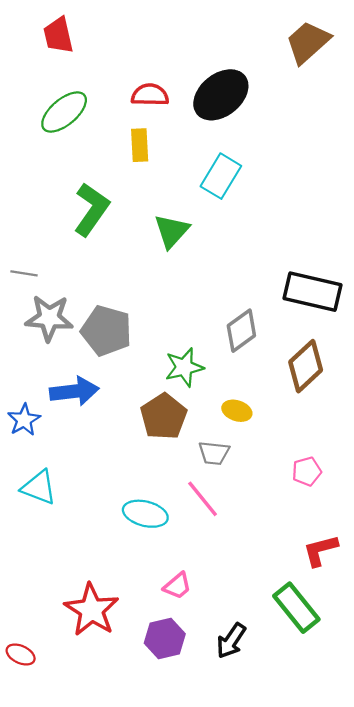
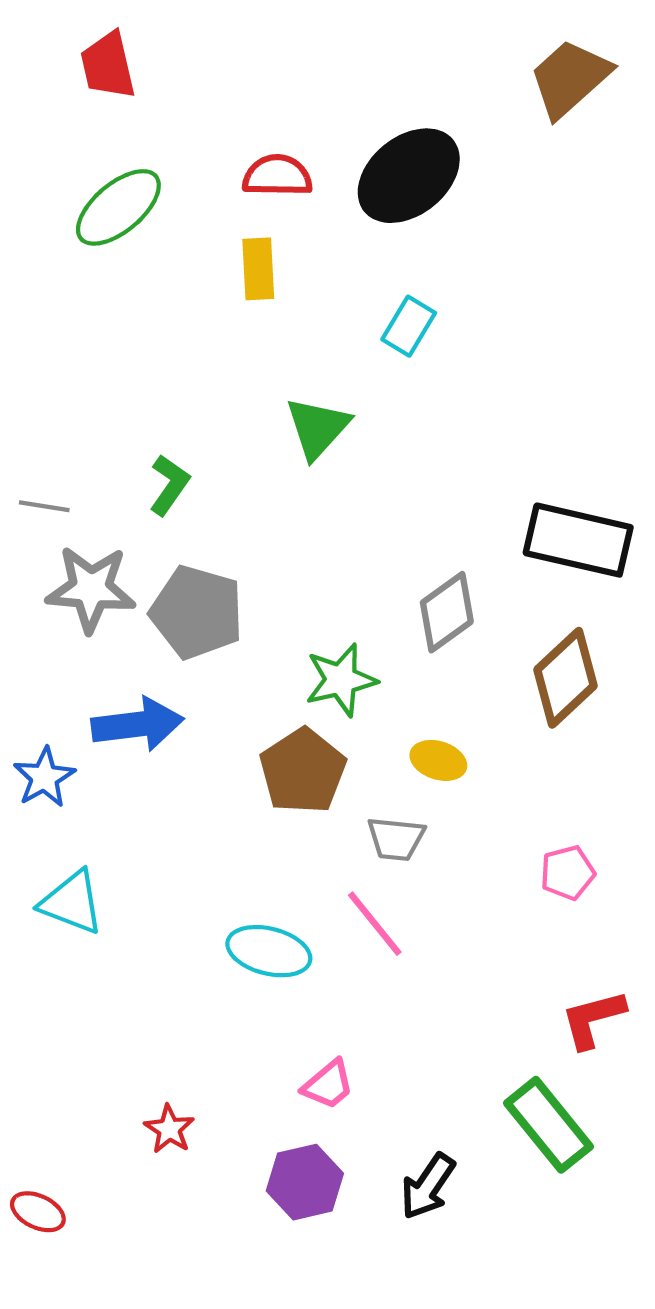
cyan rectangle: (221, 176) -> (409, 326), size x0.7
green L-shape: (92, 209) -> (169, 485), moved, size x0.6
red star: (92, 610) -> (169, 1129), size x0.5

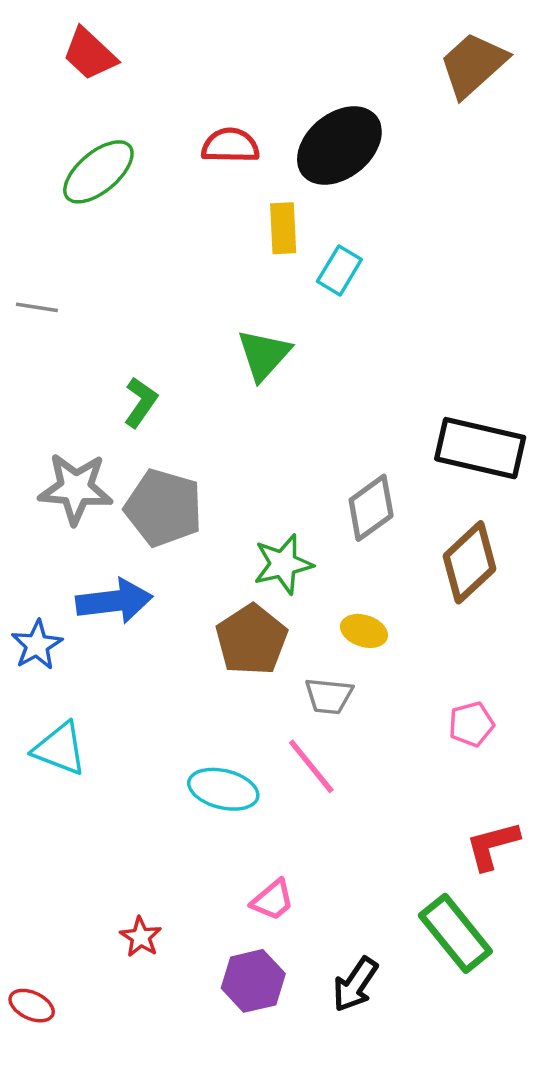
red trapezoid: (108, 66) -> (90, 54), turned -34
yellow rectangle: (258, 269) -> (283, 228), moved
gray line: (44, 506) -> (37, 307), moved

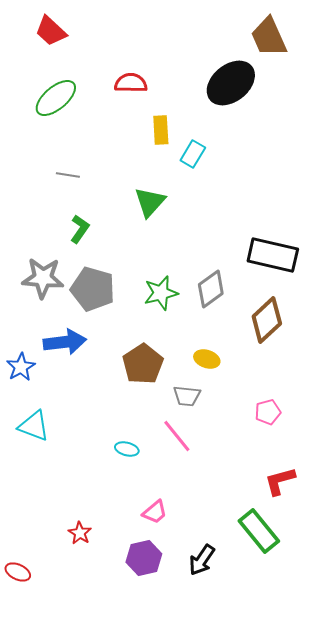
brown trapezoid: (473, 65) -> (269, 37), turned -72
black ellipse: (339, 146) -> (231, 83), moved
gray line: (37, 307) -> (68, 175), moved
green star: (283, 564) -> (161, 293), moved
cyan ellipse: (223, 789) -> (127, 449), size x0.6

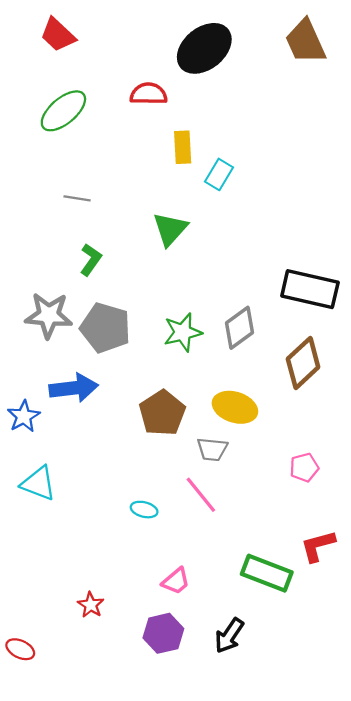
black ellipse: (231, 83) -> (204, 48), moved
yellow ellipse: (207, 359) -> (235, 407), size x1.5
green rectangle: (259, 531) -> (267, 573), moved, turned -30

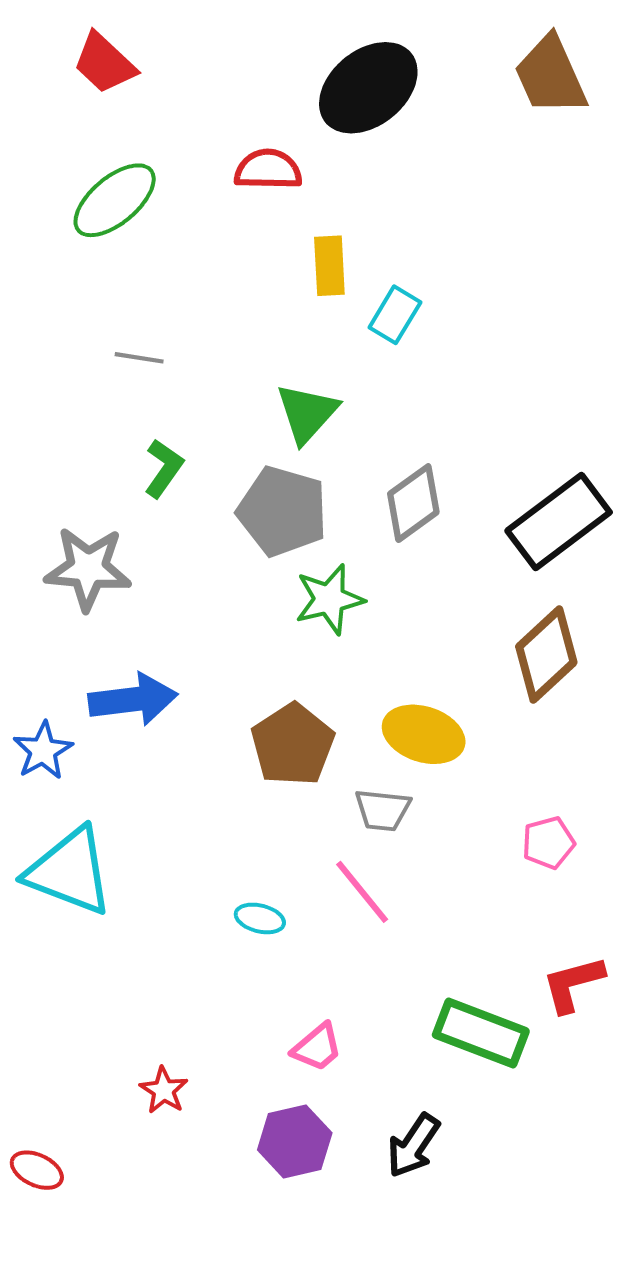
black rectangle: (310, 289) -> (559, 522), turned -50
gray pentagon: (105, 328) -> (282, 511), moved
gray diamond: (239, 328) -> (413, 503), moved
cyan triangle: (38, 483) -> (70, 871), size x1.4

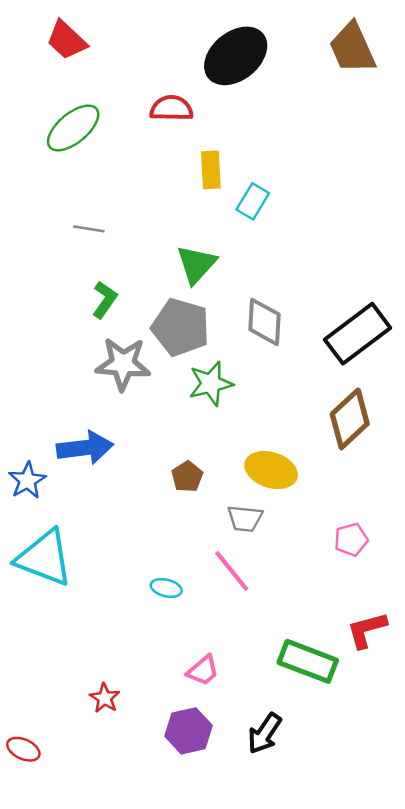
gray diamond: (413, 503) -> (265, 322), turned -51
gray star: (88, 569) -> (123, 364), moved
brown pentagon: (293, 745) -> (187, 477), size x0.6

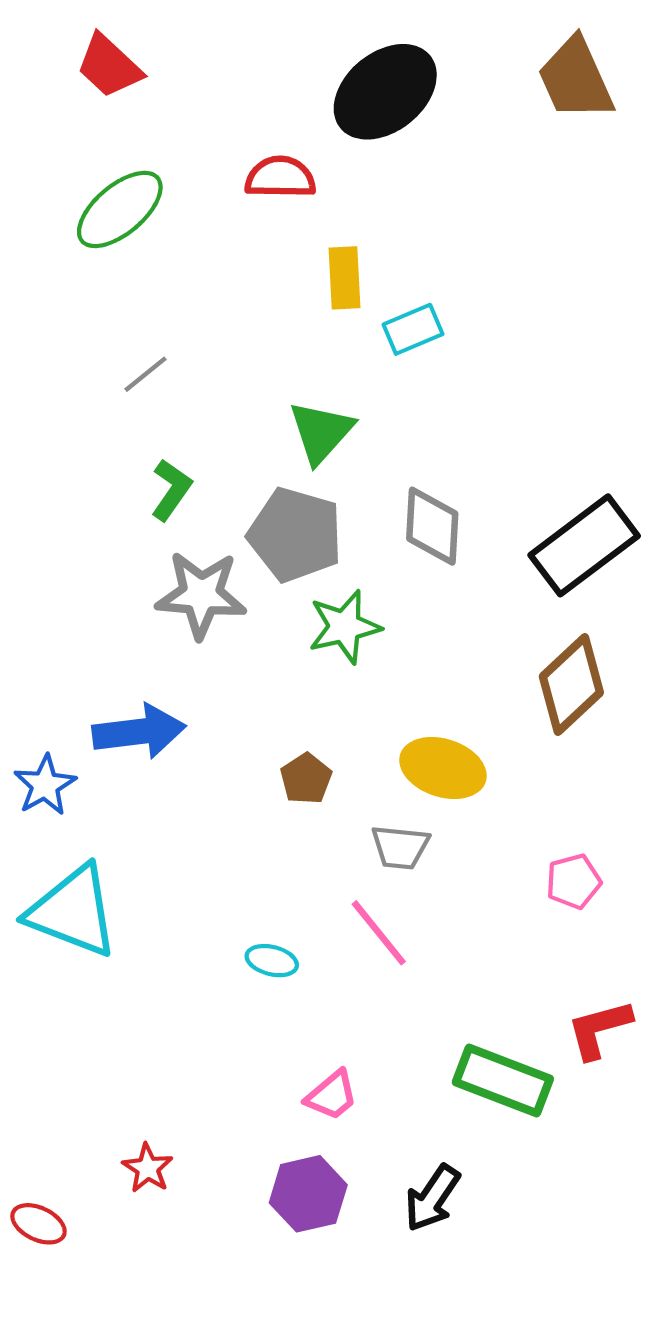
cyan rectangle: (253, 201) -> (413, 329), turned 36
gray line: (89, 229) -> (146, 374), turned -48
red star: (105, 698) -> (148, 1168), moved

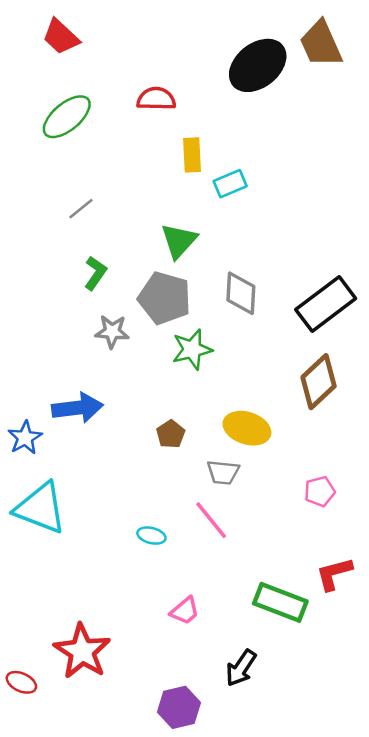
black ellipse: (385, 92) -> (258, 65), moved
gray star: (201, 595) -> (112, 332), size x0.7
red star: (148, 1168) -> (82, 651), size x2.0
purple hexagon: (308, 1194) -> (179, 707), moved

